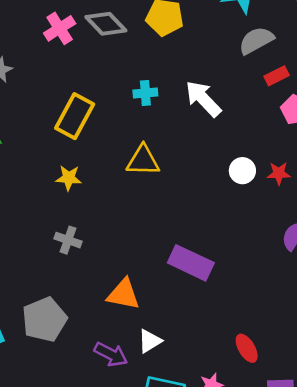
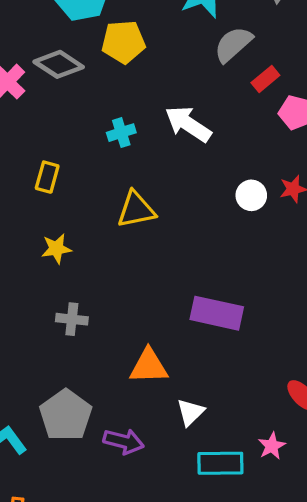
yellow rectangle: (75, 116) -> (47, 177), size x0.6
purple arrow: (111, 354) -> (124, 441), moved

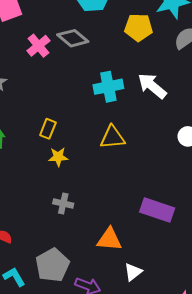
yellow pentagon: (123, 42) -> (139, 27), moved
cyan cross: (121, 133) -> (108, 87), size x1.6
yellow rectangle: (47, 177) -> (48, 129), moved

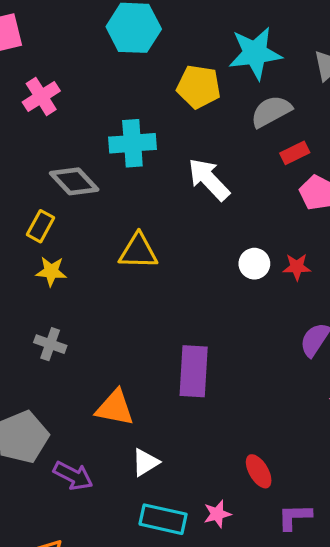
gray diamond: (73, 38) -> (74, 181), moved
cyan cross: (108, 87) -> (132, 143), moved
purple rectangle: (157, 210) -> (194, 371), turned 68

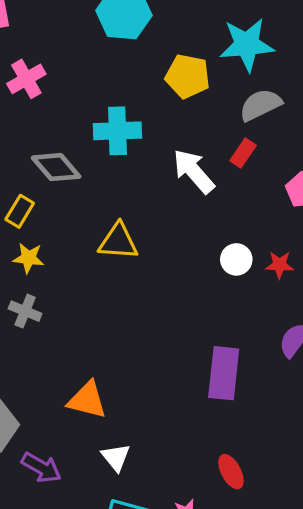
red rectangle: (295, 153) -> (243, 153), moved, turned -32
gray cross: (50, 344) -> (25, 311), moved
purple rectangle: (194, 371) -> (224, 373), moved
white triangle: (145, 462) -> (116, 457), turned -40

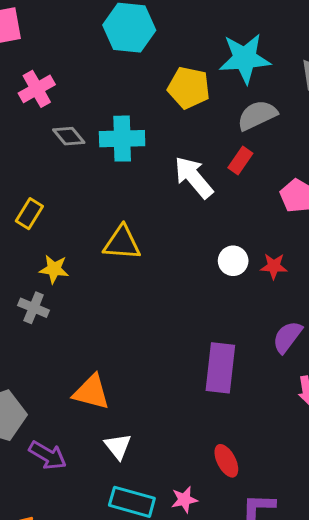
gray diamond: (56, 167) -> (69, 136), moved, size x0.7
yellow star: (28, 258) -> (54, 269), moved

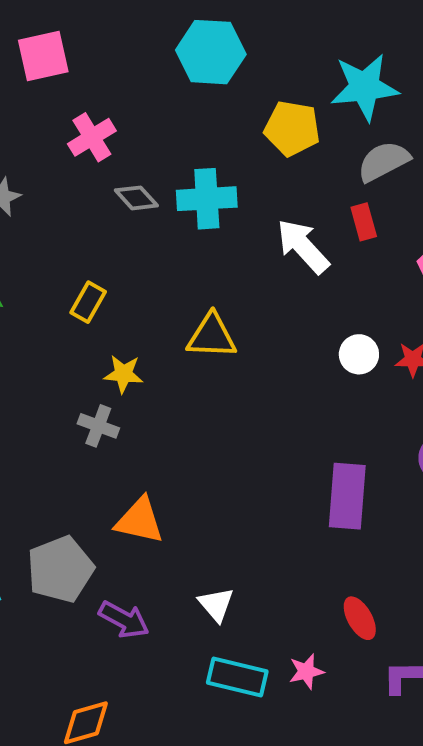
red rectangle: (240, 161) -> (364, 222), turned -48
orange triangle: (91, 392) -> (140, 520), moved

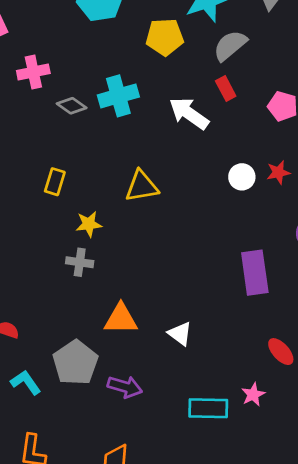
pink cross: (92, 137) -> (33, 72), turned 32
white triangle: (216, 604) -> (180, 334), moved

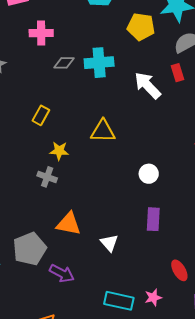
gray diamond: (72, 106) -> (64, 63), turned -45
white circle: (242, 177) -> (149, 174), moved
purple rectangle: (255, 273) -> (153, 219), moved, size x0.7

